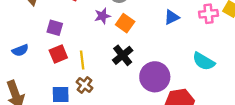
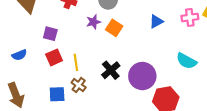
black cross: (123, 55) -> (111, 70), moved

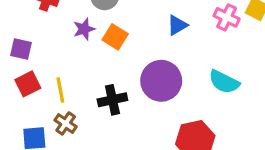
pink cross: (190, 17) -> (227, 17), turned 35
black cross: (111, 70) -> (112, 100), turned 30
purple circle: (142, 76) -> (161, 81), moved

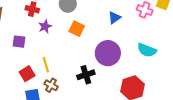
purple star: (84, 29) -> (45, 26), moved
red square: (28, 84) -> (27, 74), moved
black cross: (112, 100) -> (86, 75), moved

